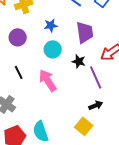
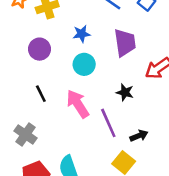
black star: (79, 61) -> (125, 92), moved
purple line: (96, 77) -> (108, 123), moved

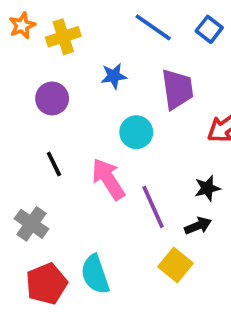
cyan circle: (84, 64) -> (136, 132), moved
black star: (125, 92) -> (207, 188), moved, turned -30

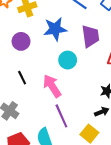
blue star: (114, 76) -> (55, 29), size x1.6
purple line: (153, 207) -> (61, 116), moved

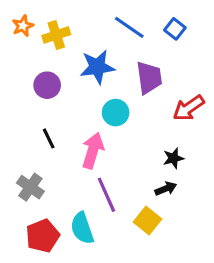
pink arrow: (52, 86) -> (93, 151), turned 50

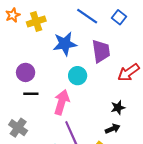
purple circle: (47, 85) -> (26, 72), moved
black line: (49, 138) -> (31, 94), turned -64

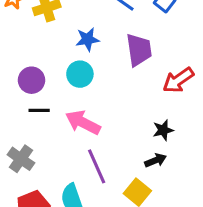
blue star: (65, 44) -> (87, 39), size x0.7
cyan circle: (78, 76) -> (80, 74), moved
pink arrow: (62, 102) -> (83, 123), turned -80

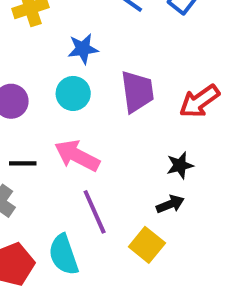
purple trapezoid: (139, 50) -> (137, 92), moved
black line: (39, 110) -> (23, 163), moved

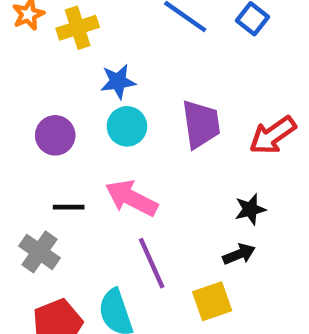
blue star: (83, 49) -> (118, 82), moved
yellow square: (147, 245) -> (212, 301), turned 32

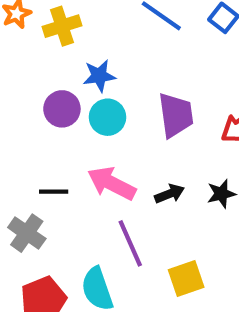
purple circle: (55, 135) -> (62, 109), moved
black arrow: (239, 254) -> (170, 194), moved

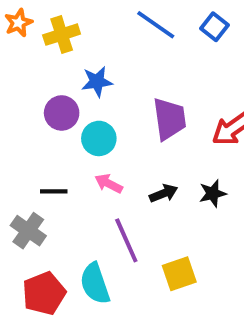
cyan circle: (107, 117) -> (99, 138), moved
pink arrow: (112, 183) -> (109, 184), size x0.6

